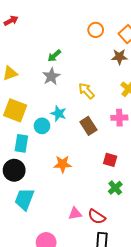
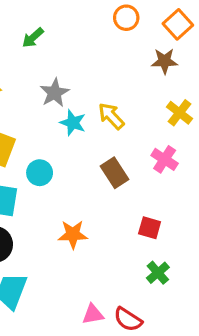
green arrow: (54, 56) -> (33, 38), moved
cyan star: (58, 114) -> (73, 123), moved
pink cross: (119, 118) -> (165, 159), turned 35

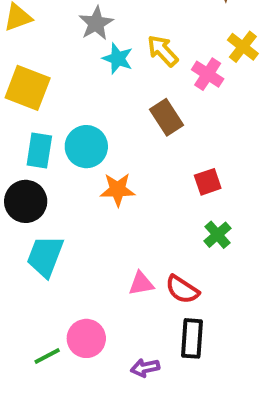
pink cross: (165, 159) -> (208, 74), moved
cyan circle: (40, 173) -> (86, 147), moved, size x1.4
red square: (150, 228) -> (208, 182), turned -35

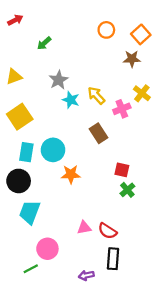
pink cross: (208, 74) -> (122, 109), turned 35
yellow square: (28, 88) -> (20, 117), turned 35
red square: (208, 182) -> (122, 170), turned 32
green cross: (217, 235) -> (127, 190), moved
pink circle: (86, 338) -> (47, 249), moved

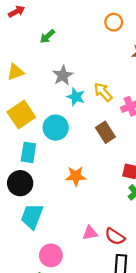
cyan circle: (53, 150) -> (56, 128), moved

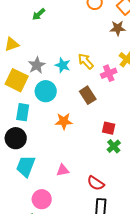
gray star: (63, 75) -> (37, 65), moved
yellow square: (21, 115) -> (17, 80), turned -30
orange star: (76, 176) -> (64, 121), moved
pink triangle: (90, 233) -> (63, 170), moved

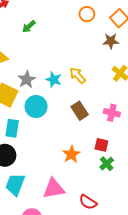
pink cross: (109, 73) -> (112, 113), moved, turned 35
orange star: (64, 121) -> (71, 154), moved, turned -30
pink triangle: (63, 170) -> (54, 189), size x1.6

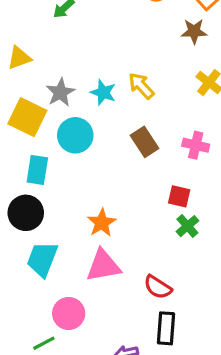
orange star: (71, 154) -> (102, 223), moved

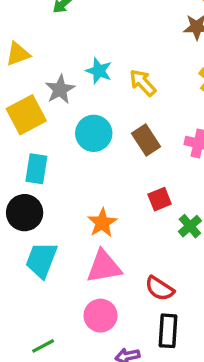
cyan star: (103, 92) -> (99, 71), moved
yellow square: (27, 117) -> (26, 115), turned 36
cyan circle: (75, 135) -> (94, 133), moved
red square: (179, 196) -> (160, 199), moved, turned -35
pink circle: (69, 313) -> (100, 316), moved

